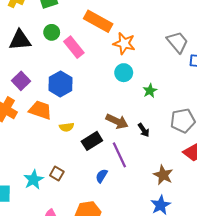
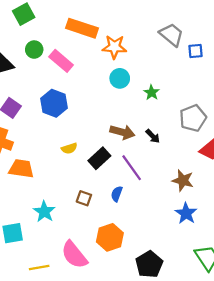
orange trapezoid: (40, 110) -> (21, 169), moved
brown square: (57, 174) -> (84, 198), moved

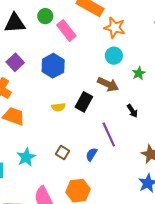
brown arrow: (122, 132) -> (108, 84), moved
black rectangle: (99, 158) -> (84, 102), moved, turned -30

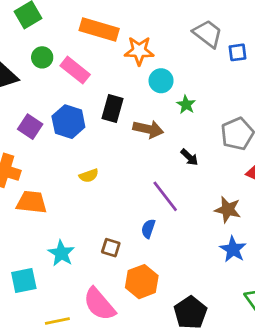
cyan circle: (114, 56) -> (161, 81), moved
purple square: (15, 62) -> (30, 127), moved
black rectangle: (84, 102) -> (112, 109), moved
brown square: (62, 153) -> (111, 248), moved

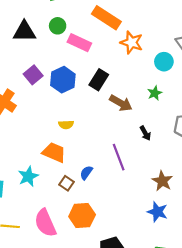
pink rectangle: (75, 70) -> (79, 43), turned -30
cyan circle: (161, 81) -> (164, 62), moved
orange trapezoid: (32, 202) -> (54, 152), moved
blue semicircle: (148, 229) -> (86, 173), moved
blue star: (233, 249) -> (157, 212), turned -30

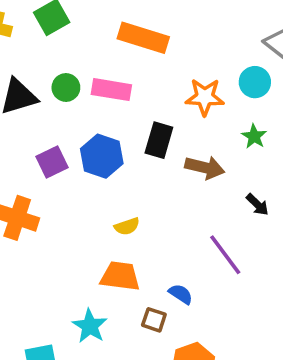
green circle: (58, 26) -> (66, 87), moved
orange star: (132, 43) -> (205, 97), moved
purple square: (33, 75) -> (52, 162), turned 30
blue semicircle: (86, 173) -> (181, 294), turned 104

